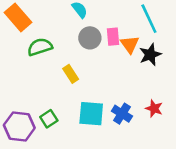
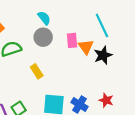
gray circle: (90, 38) -> (43, 37), moved

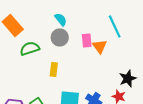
black star: (103, 55) -> (128, 78), moved
yellow rectangle: (37, 71) -> (54, 69), turned 40

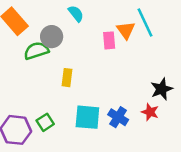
gray circle: (60, 37) -> (52, 37), moved
orange triangle: (100, 46) -> (126, 30), moved

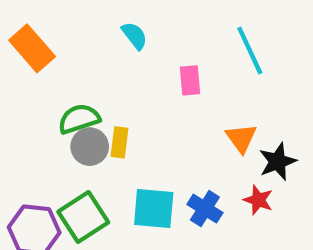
orange triangle: (126, 30) -> (241, 138), moved
gray circle: (52, 37) -> (90, 147), moved
green semicircle: (36, 51) -> (79, 119), moved
green square: (45, 122) -> (83, 217), size x1.6

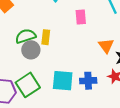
yellow rectangle: (120, 142) -> (46, 37), moved
blue cross: (205, 209) -> (88, 81), turned -35

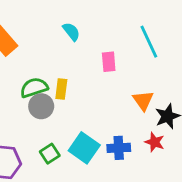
cyan square: (63, 81) -> (84, 148), turned 30
green square: (28, 85) -> (50, 154), moved, size x0.6

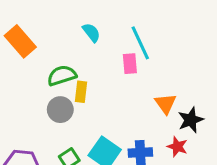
cyan line: (149, 42) -> (140, 43), moved
green semicircle: (34, 88) -> (62, 75), moved

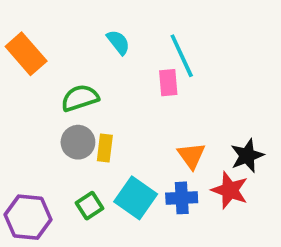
yellow rectangle: (81, 92) -> (105, 148), moved
orange triangle: (165, 104) -> (191, 156), moved
red star: (177, 147) -> (230, 190), size x1.4

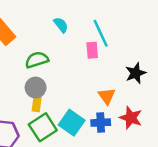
yellow rectangle: (105, 148) -> (37, 103), moved
black star: (247, 156) -> (136, 73), moved
green square: (89, 206) -> (43, 127), size x1.6

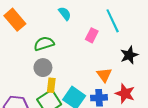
cyan line: (101, 33) -> (113, 21), moved
pink rectangle: (92, 50) -> (92, 35), turned 32
yellow rectangle: (37, 103) -> (51, 85), moved

